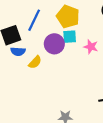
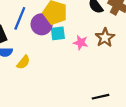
purple circle: (54, 44) -> (42, 24), moved

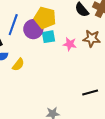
brown star: (105, 38) -> (92, 38), turned -30

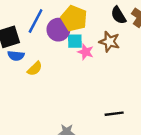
brown star: (92, 38) -> (109, 42), moved
pink star: (70, 44) -> (86, 52), moved

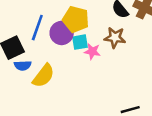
yellow semicircle: (35, 69) -> (43, 76), size x1.5

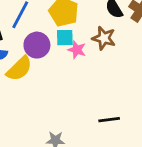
purple circle: (62, 33) -> (37, 45), moved

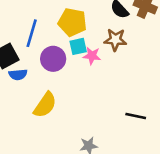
yellow semicircle: (19, 69) -> (45, 105), moved
black line: (109, 120) -> (136, 116), turned 30

